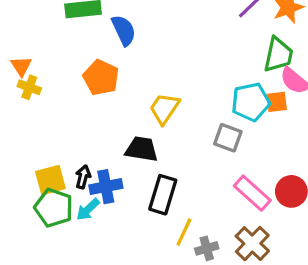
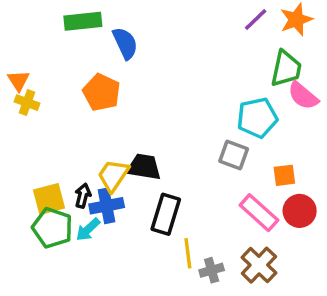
orange square: (277, 102) -> (284, 175), moved
yellow trapezoid: (164, 108) -> (113, 175), moved
yellow line: (184, 232) -> (188, 253), turned -32

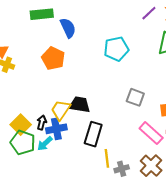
cyan pentagon: (257, 118) -> (116, 49), moved
yellow square: (49, 199) -> (21, 125), turned -30

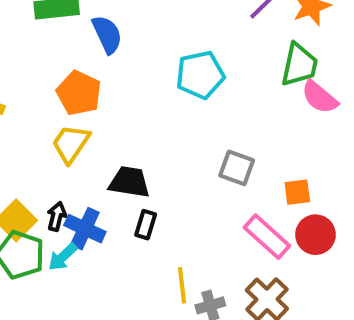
yellow trapezoid: (61, 110) -> (71, 144), moved
blue cross: (56, 129) -> (85, 229), turned 36
black rectangle: (93, 134) -> (146, 225), moved, size x0.6

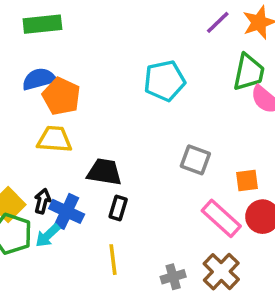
blue semicircle: (107, 34) -> (39, 79), moved, turned -80
yellow trapezoid: (71, 144) -> (54, 139), turned 60
yellow line: (182, 285) -> (113, 260), moved

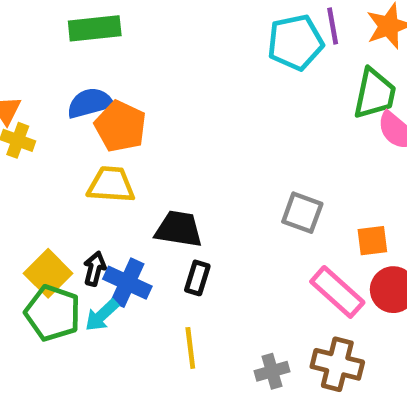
purple line: (218, 22) -> (333, 26), turned -56
cyan pentagon: (165, 81) -> (295, 42), moved
brown cross: (221, 272) -> (337, 364), turned -30

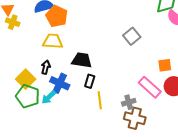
gray square: (302, 213) -> (132, 36), moved, turned 30
black arrow: (95, 269) -> (46, 67), moved
yellow line: (190, 348) -> (100, 100), moved
brown cross: (337, 364) -> (135, 118), moved
gray cross: (272, 371) -> (129, 102), moved

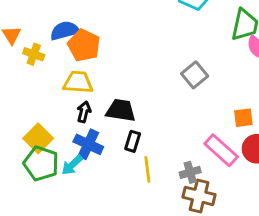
yellow cross: (13, 22) -> (34, 54), moved
black arrow: (46, 67) -> (84, 112), moved

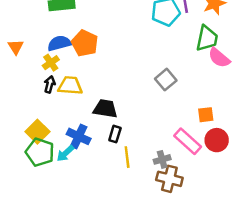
orange pentagon: (84, 45) -> (85, 43), moved
yellow cross: (34, 54) -> (51, 63), moved, turned 35
black arrow: (84, 112) -> (50, 84), moved

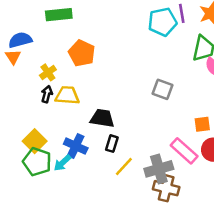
blue semicircle: (59, 43) -> (20, 40), moved
gray square: (166, 80) -> (162, 89), turned -30
yellow line: (127, 157) -> (124, 167), turned 50
gray cross: (162, 159) -> (159, 169), size x1.6

